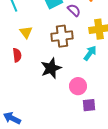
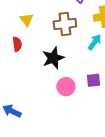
pink circle: (78, 86) -> (66, 87), moved
purple square: (89, 105) -> (94, 80), moved

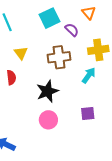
pink circle: (66, 87) -> (48, 120), moved

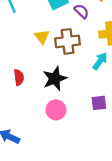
yellow triangle: (21, 53) -> (42, 37), moved
red semicircle: (11, 77) -> (19, 77), moved

